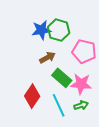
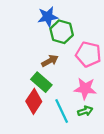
blue star: (41, 30) -> (48, 17), moved
green rectangle: (62, 78) -> (41, 82), moved

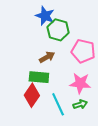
blue star: (48, 17) -> (45, 16), turned 30
green rectangle: (41, 82) -> (39, 77), turned -36

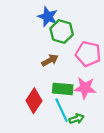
green rectangle: (39, 77) -> (63, 89), moved
green arrow: (80, 104) -> (76, 119), moved

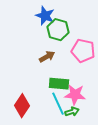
pink star: (85, 88) -> (75, 95), moved
red diamond: (34, 101) -> (22, 106), moved

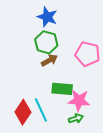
green hexagon: (58, 30) -> (46, 42), moved
cyan line: (58, 104) -> (41, 110), moved

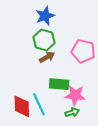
blue star: (47, 17) -> (45, 16), turned 30
red diamond: (23, 112) -> (22, 106), turned -35

